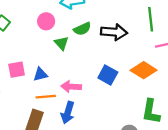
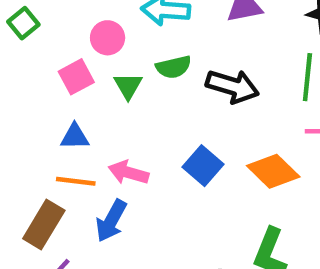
pink square: (17, 70) -> (76, 77), moved, turned -30

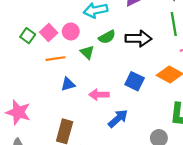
pink square: (76, 77) -> (49, 32), moved
orange line: (76, 181) -> (55, 59), moved
blue arrow: (111, 221) -> (118, 118), moved, turned -145

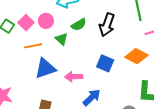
black arrow: (138, 39) -> (107, 25), turned 110
blue triangle: (68, 84) -> (45, 68), size x1.6

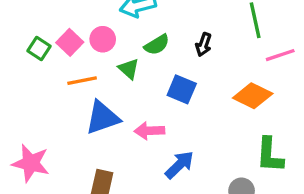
black arrow: (107, 25) -> (204, 45), size x0.6
blue square: (105, 63) -> (182, 89), moved

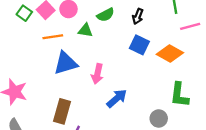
green triangle: (129, 69) -> (85, 30), turned -35
blue square: (182, 89) -> (139, 45), moved
pink arrow: (149, 131) -> (97, 74), turned -78

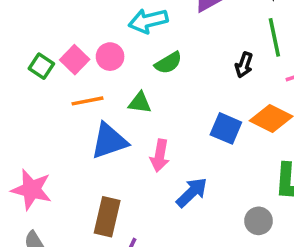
black arrow: (138, 16) -> (244, 65), moved
green triangle: (85, 30) -> (140, 103), moved
blue square: (139, 45) -> (226, 128), moved

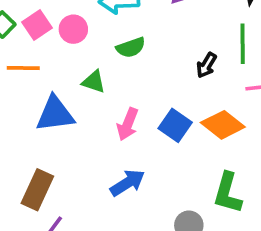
orange line: (87, 101) -> (23, 68), moved
pink arrow: (160, 156) -> (128, 124), moved

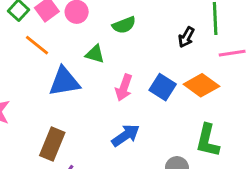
orange line: (23, 68) -> (37, 45), turned 40

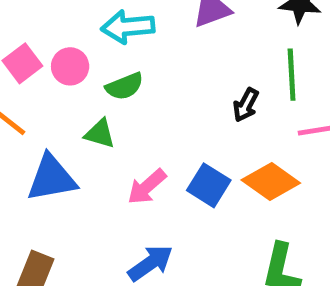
green semicircle: (124, 25) -> (125, 86), moved
pink arrow: (124, 88) -> (147, 187), turned 30

